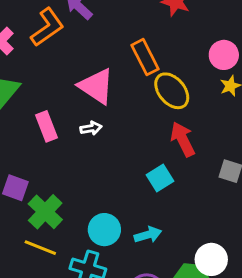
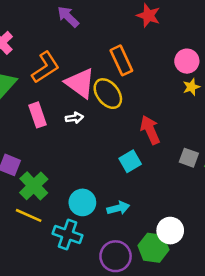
orange L-shape: (47, 27) -> (45, 67), moved
yellow ellipse: (172, 91) -> (108, 94), moved

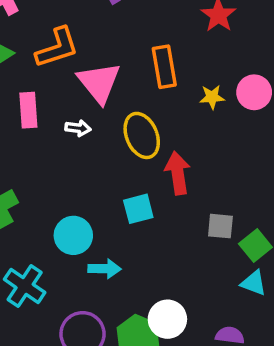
yellow star: (191, 87) -> (212, 97), moved
yellow ellipse: (108, 94) -> (142, 135), moved
gray square: (189, 158) -> (220, 226), turned -30
cyan circle: (82, 202) -> (73, 235), moved

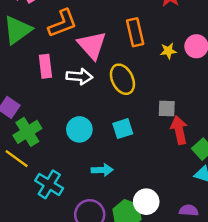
white arrow: (78, 128) -> (79, 77), size x1.5
red arrow: (178, 173) -> (179, 130), moved
gray square: (220, 226) -> (167, 109), moved
cyan circle: (73, 235) -> (79, 129), moved

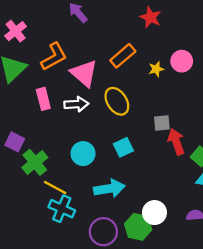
orange rectangle: (135, 32) -> (123, 56), turned 70
yellow line: (17, 159) -> (55, 188), moved
cyan arrow: (102, 170) -> (109, 189), size x1.5

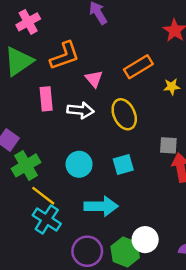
pink triangle: (84, 73) -> (94, 79), size x0.6

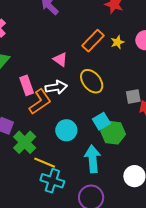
orange L-shape: (65, 56) -> (40, 102), moved
yellow star: (172, 87) -> (117, 42), moved
cyan arrow: (101, 206) -> (93, 159), turned -80
green hexagon: (125, 252) -> (113, 133), moved

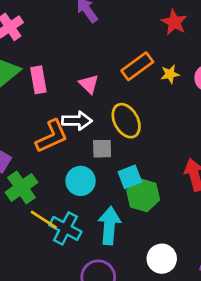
pink rectangle: (27, 85) -> (38, 80), moved
gray square: (133, 96) -> (102, 149), moved
cyan cross: (52, 181) -> (65, 228), moved

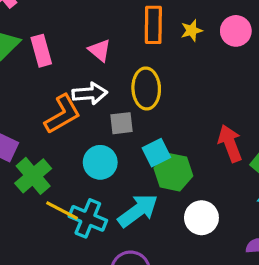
orange rectangle: (137, 66) -> (153, 25), turned -48
yellow ellipse: (126, 121) -> (146, 88), turned 32
cyan arrow: (109, 226) -> (138, 211), turned 54
white circle: (162, 259) -> (201, 218), moved

